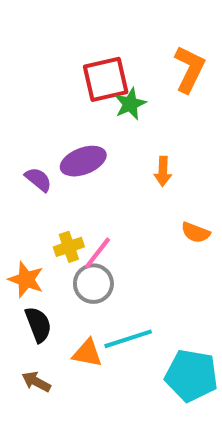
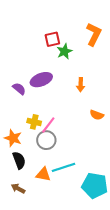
red square: (106, 79) -> (52, 39), size x0.7
yellow cross: (69, 247) -> (34, 122), turned 32

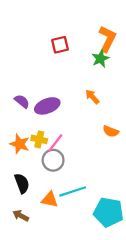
green star: (64, 51) -> (100, 59), moved
purple ellipse: (41, 80) -> (47, 106), moved
orange arrow: (81, 85) -> (92, 97), turned 136
orange star: (13, 138) -> (20, 144), moved

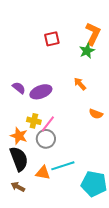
orange star: (20, 144) -> (19, 136), moved
black semicircle: (22, 183) -> (19, 159), size x1.4

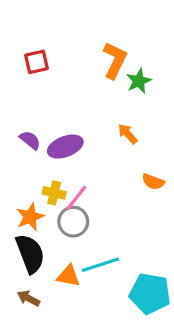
orange L-shape: (93, 34) -> (115, 60), moved
red square: (52, 39) -> (36, 62), moved
orange star: (19, 136) -> (30, 217), turned 30

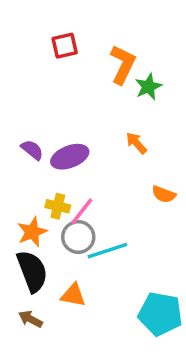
red square: (36, 62) -> (65, 46), moved
cyan line: (100, 265) -> (107, 251), moved

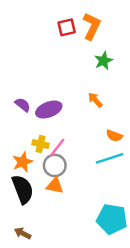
red square: (65, 46) -> (67, 27), moved
orange L-shape: (123, 64) -> (92, 26), moved
cyan line: (107, 251) -> (110, 158), moved
orange triangle: (73, 295) -> (55, 186), moved
brown arrow: (30, 319) -> (23, 233), moved

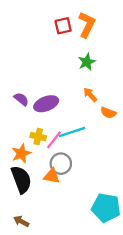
green star: (104, 61) -> (87, 62), moved
orange semicircle: (114, 136) -> (108, 113), moved
cyan line: (110, 158) -> (72, 132), moved
gray circle: (55, 165) -> (61, 164), moved

